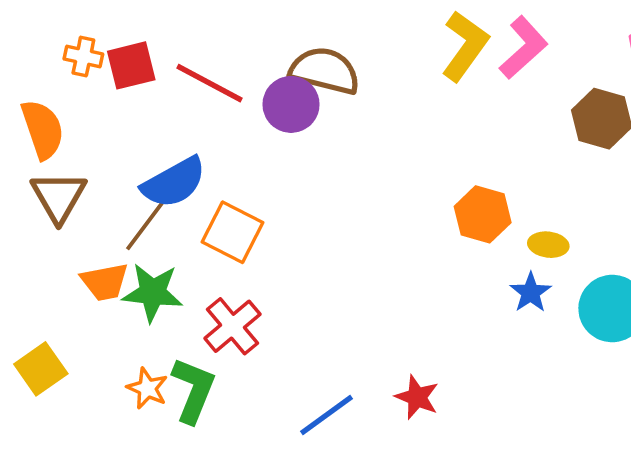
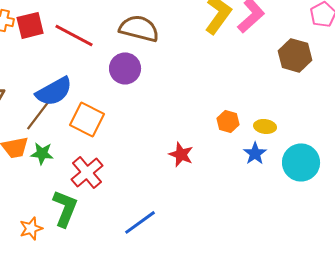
purple circle: (291, 104) -> (125, 68), moved
orange hexagon: (483, 214) -> (228, 121), moved, size x0.7
green star: (153, 293) -> (42, 153), size x0.7
orange star: (147, 388) -> (31, 228), moved, turned 30
red star: (417, 397) -> (181, 154), moved

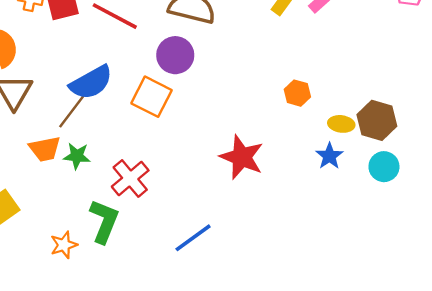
brown hexagon: (295, 55) -> (377, 120), moved
orange square: (87, 119) -> (152, 97), moved
orange hexagon: (228, 121) -> (297, 93), moved
red star: (181, 154) -> (242, 157), size x1.5
cyan circle: (301, 162) -> (384, 167), size x0.7

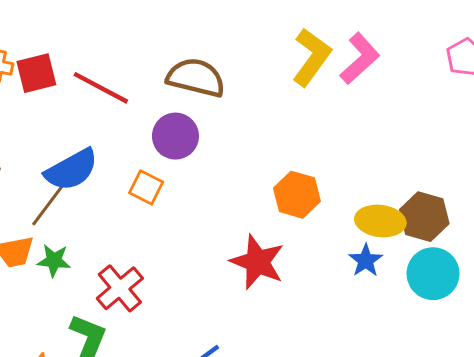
orange hexagon: (297, 93) -> (297, 195), moved, size x1.4
orange square: (152, 97) -> (146, 187), size x0.7
yellow ellipse: (341, 124) -> (380, 221), size x1.5
cyan circle: (384, 167) -> (433, 274), size x1.4

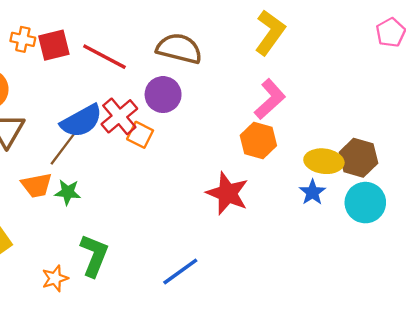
pink L-shape: (360, 59) -> (270, 99), moved
red cross: (120, 288) -> (119, 116), moved

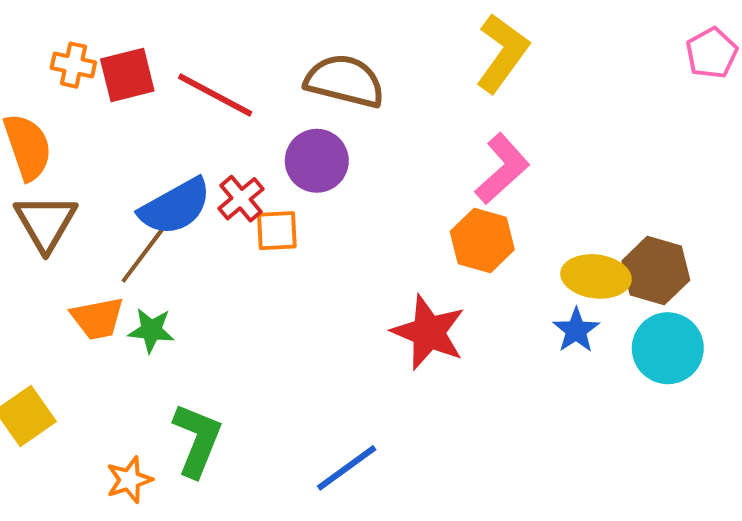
red cross: (119, 116) -> (241, 199), size x0.7
orange square: (140, 135) -> (277, 231), turned -30

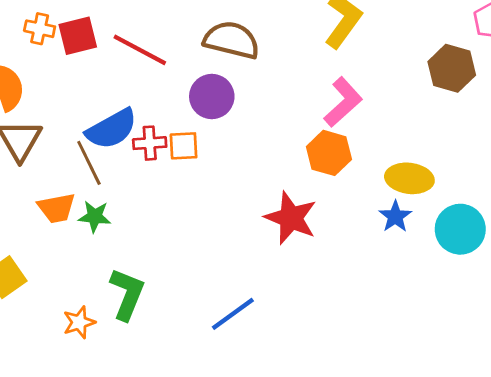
red cross: (241, 199) -> (150, 143), moved, turned 36
brown line: (143, 254) -> (89, 163), turned -63
brown hexagon: (656, 270) -> (452, 68), moved

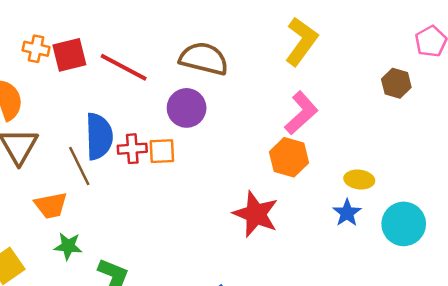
brown hexagon: (452, 68) -> (396, 83), size x0.7
blue semicircle: (112, 129) -> (99, 136), turned -63
yellow ellipse: (409, 178) -> (359, 180), size x0.7
green star: (95, 216) -> (68, 246), moved

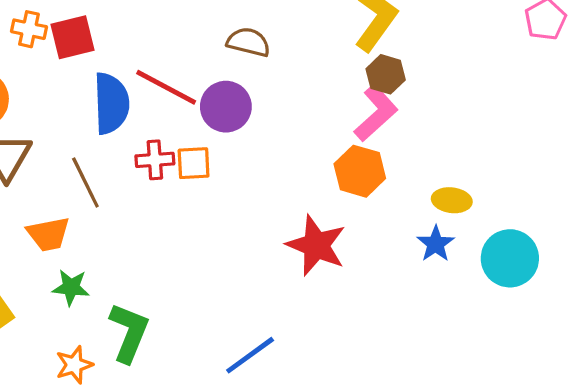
brown semicircle: (204, 59) -> (248, 42), size x0.7
red line: (124, 67) -> (166, 87), moved
brown hexagon: (396, 83) -> (386, 74), moved
blue semicircle: (99, 136) -> (111, 103), moved

